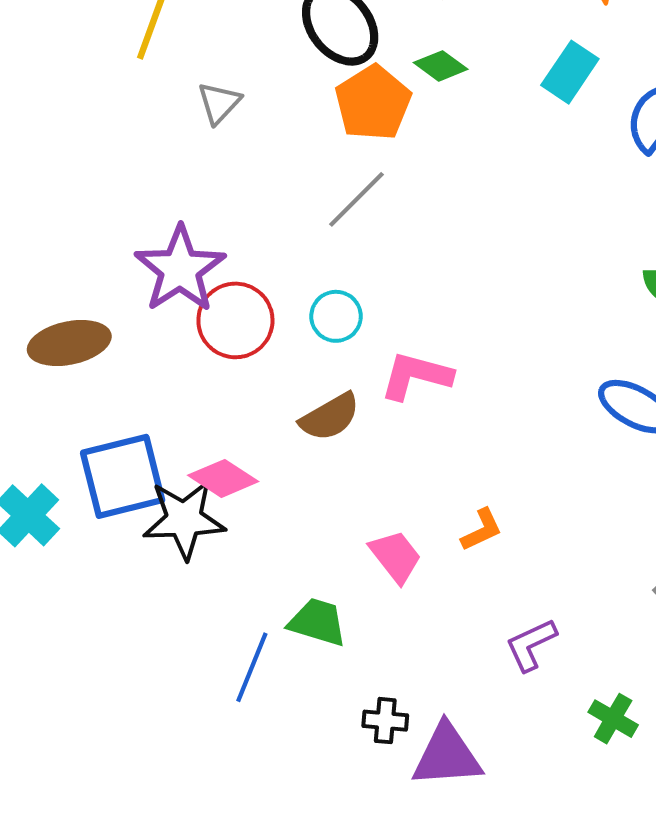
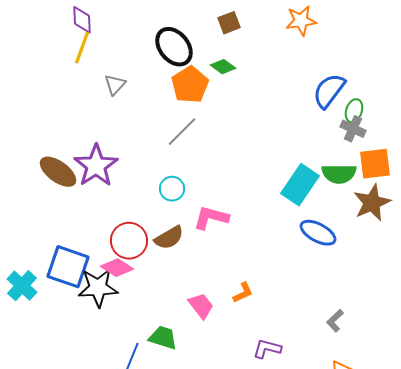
cyan rectangle: (570, 72) -> (300, 185), moved, size x1.4
red circle: (235, 320) -> (129, 241), moved
brown ellipse: (69, 343) -> (58, 172), moved, turned 48
blue square: (123, 476) -> (68, 267), turned 33
purple L-shape: (531, 645) -> (267, 349), turned 40

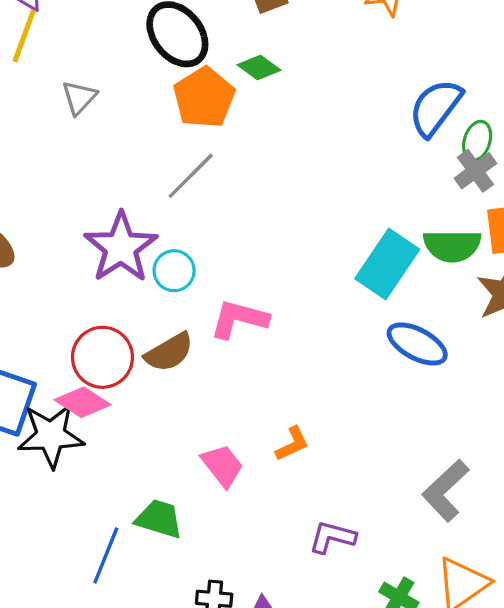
gray cross: (353, 129) -> (475, 171), turned 30
purple star: (96, 166) -> (121, 247), moved
gray L-shape: (335, 321) -> (445, 491), size x1.6

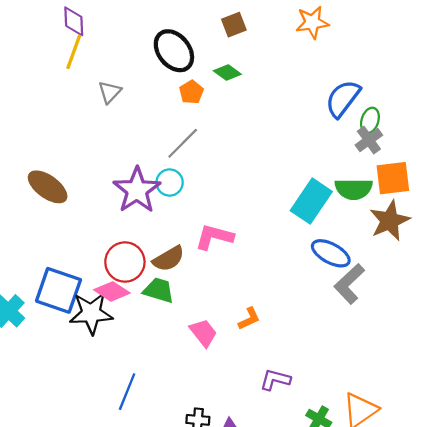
orange pentagon: (204, 98) -> (191, 92), size x0.6
cyan circle: (174, 271) -> (170, 183), moved
gray L-shape: (445, 491) -> (349, 284), moved
green trapezoid: (159, 519) -> (159, 290), moved

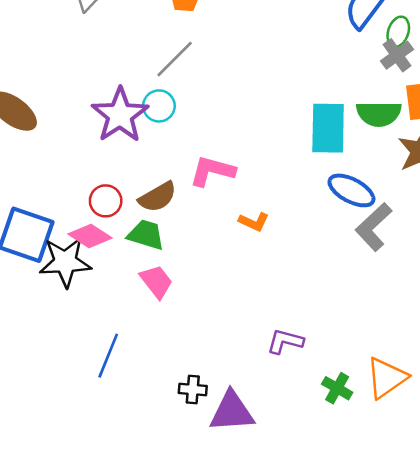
cyan rectangle: (311, 201) -> (328, 128), turned -33
red circle: (125, 262) -> (106, 201), size x0.7
orange L-shape: (249, 319) -> (254, 222), moved, turned 50
pink trapezoid: (203, 333) -> (156, 282), moved

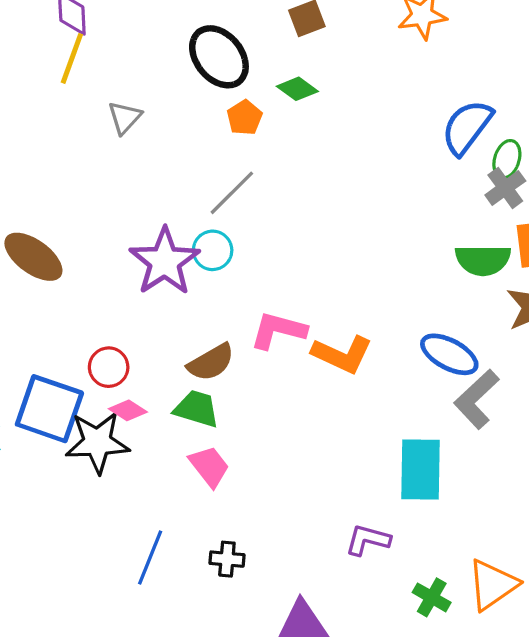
cyan rectangle: (328, 128) -> (421, 470), moved
red circle: (106, 201) -> (109, 367), moved
orange L-shape: (254, 222) -> (342, 354), moved, size x1.6
pink diamond: (90, 236) -> (128, 410), size x0.7
black cross: (193, 389) -> (227, 559), moved

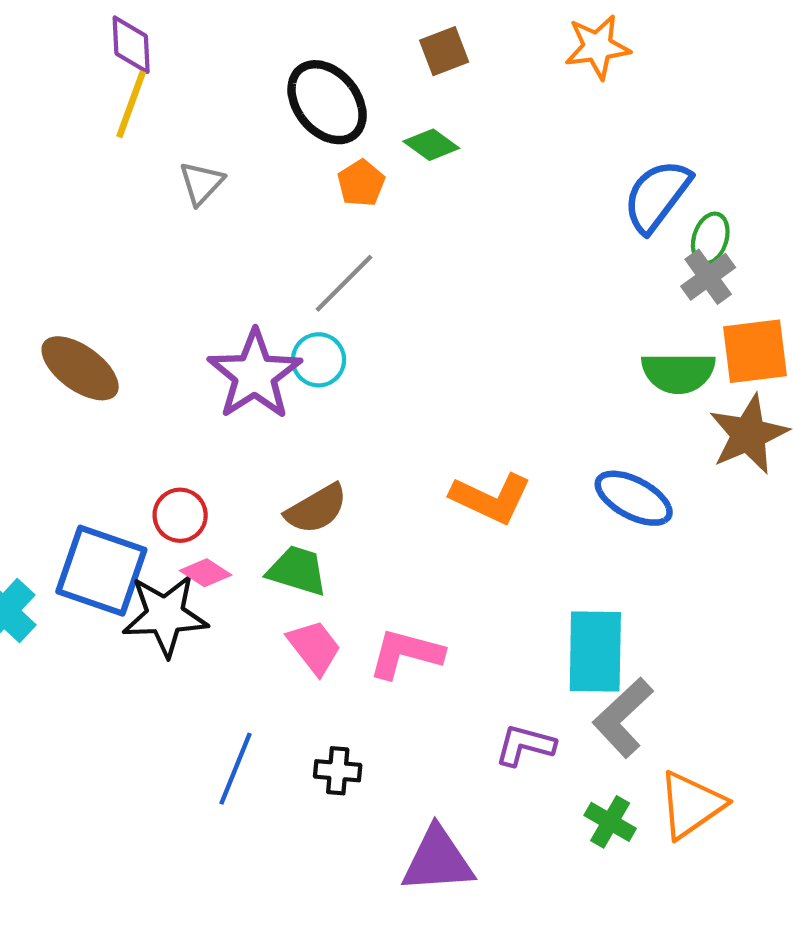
pink L-shape: (278, 330) -> (406, 654), moved
gray L-shape: (477, 399) -> (623, 718), moved

